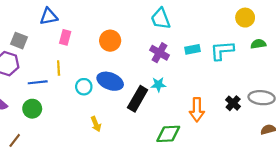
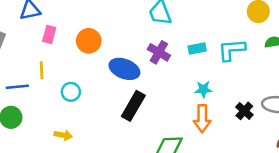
orange circle: (110, 41) -> (89, 41), moved
blue ellipse: (110, 81) -> (124, 69), moved
cyan star: (158, 85) -> (203, 89), moved
yellow arrow: (96, 124) -> (63, 135), moved, turned -56

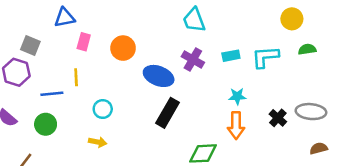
cyan circle: (71, 92) -> (103, 109), moved

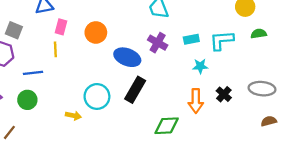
yellow line: (76, 77) -> (55, 49), moved
cyan star: (237, 96) -> (200, 66), moved
cyan circle: (103, 109) -> (97, 96), moved, size x1.5
black cross: (278, 118) -> (224, 94), moved

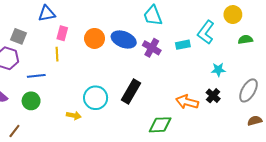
cyan L-shape: (222, 40) -> (206, 32), moved, turned -50
blue ellipse: (127, 57) -> (124, 39), moved
cyan star: (200, 66) -> (218, 70), moved
gray ellipse: (262, 89) -> (248, 90), turned -65
orange arrow: (196, 101) -> (187, 102), turned 105

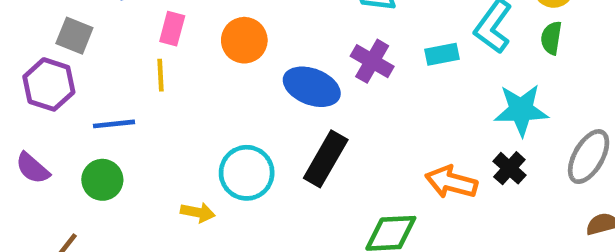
blue ellipse: (124, 39) -> (312, 87), moved
green semicircle: (245, 39) -> (551, 38), moved, turned -72
cyan star: (218, 70) -> (521, 110), size x1.6

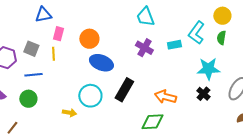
gray square: (74, 36) -> (31, 49), moved
blue ellipse: (312, 87) -> (101, 63), moved
orange arrow: (451, 182) -> (165, 97), moved

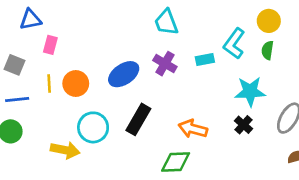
orange circle: (89, 39) -> (76, 83), moved
yellow line: (53, 54) -> (49, 83), moved
blue ellipse: (101, 63) -> (124, 74), moved, turned -55
yellow arrow: (69, 113) -> (65, 150), size x1.5

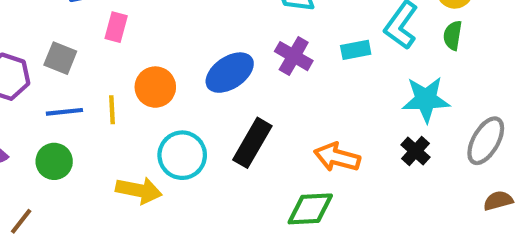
yellow line: (49, 83) -> (112, 110), moved

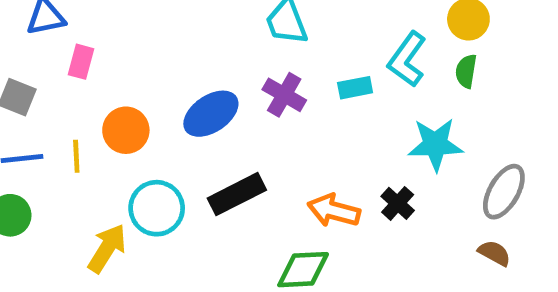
black rectangle: (252, 143) -> (237, 194), turned 33
black cross: (416, 151) -> (398, 203), moved
yellow arrow: (139, 190) -> (107, 248), turned -69
brown semicircle: (498, 201) -> (494, 253), moved, turned 44

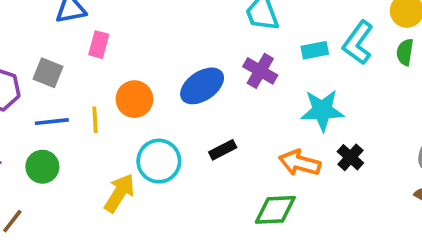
cyan rectangle: (355, 88) -> (315, 50), moved
cyan star: (435, 144) -> (322, 110), moved
black rectangle: (237, 194) -> (223, 150), size x0.6

